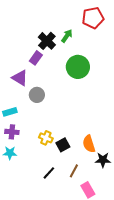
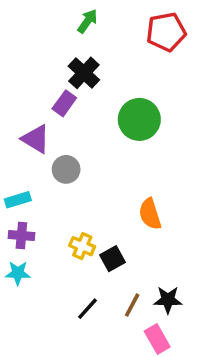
green arrow: (67, 36) -> (87, 21), moved
orange semicircle: (89, 144) -> (150, 214), moved
black star: (103, 160) -> (168, 300), moved

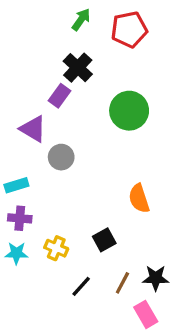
red pentagon: (166, 32) -> (129, 29), moved
yellow cross: (82, 246) -> (56, 248), moved

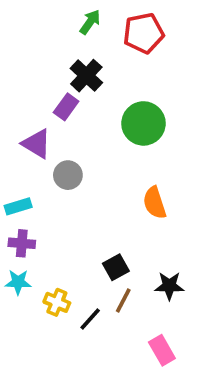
orange semicircle: (139, 198) -> (155, 203), moved
yellow cross: (56, 248) -> (57, 302), moved
black star: (156, 278) -> (169, 286), moved
brown line: (122, 283) -> (123, 300), moved

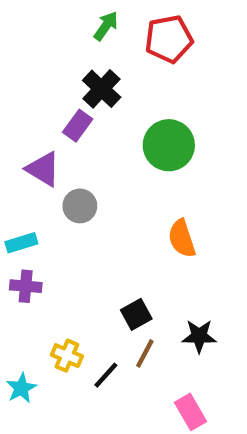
cyan star: (18, 282) -> (21, 388), moved, turned -30

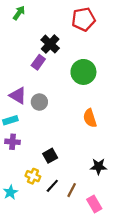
green arrow: (106, 26) -> (19, 13), moved
purple triangle: (43, 169) -> (18, 96), moved
black square: (136, 314) -> (50, 156), moved
brown line: (145, 353) -> (72, 190), moved

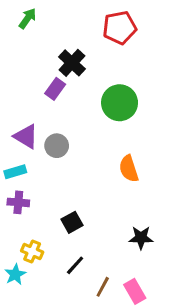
yellow cross: (33, 176) -> (32, 251), moved
brown line: (72, 190) -> (103, 287), moved

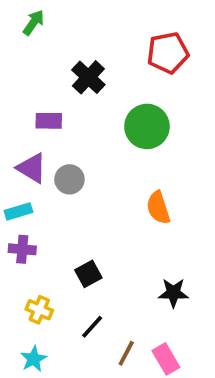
red pentagon: (120, 28) -> (168, 53), moved
purple rectangle: (55, 89) -> (49, 121), moved, turned 55
cyan star: (15, 274) -> (34, 359), moved

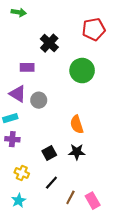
green arrow: (34, 22) -> (19, 12), turned 64
orange semicircle: (158, 208) -> (77, 124), moved
black star: (173, 293) -> (77, 152), moved

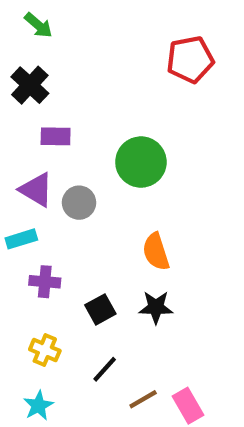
green arrow: (19, 12) -> (38, 25), turned 32
black cross: (49, 43) -> (30, 85), moved
green circle: (82, 71) -> (141, 162), moved
purple cross: (12, 139) -> (45, 282), moved
brown line: (70, 197) -> (143, 399), turned 32

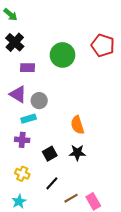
green arrow: (38, 25) -> (11, 15), moved
red pentagon: (190, 59) -> (103, 45), moved, turned 30
green circle: (141, 162) -> (62, 55), moved
cyan rectangle: (21, 239) -> (29, 119), moved

